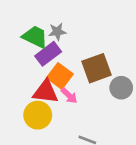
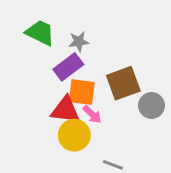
green trapezoid: (35, 37) -> (40, 33), moved
orange square: (60, 76) -> (82, 92), turned -30
yellow circle: (38, 115) -> (74, 135), moved

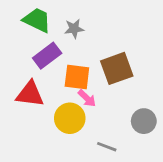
purple rectangle: (68, 67) -> (47, 56), moved
gray circle: (152, 105) -> (144, 121), moved
red triangle: (65, 110) -> (30, 94), moved

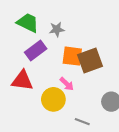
orange square: (77, 77) -> (72, 56), moved

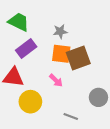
gray star: (57, 29) -> (60, 31), moved
yellow circle: (53, 99) -> (30, 102), moved

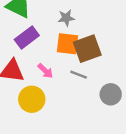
pink arrow: (56, 80) -> (45, 71), moved
gray line: (71, 117) -> (79, 75), moved

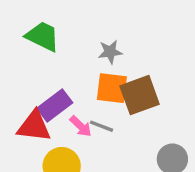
purple rectangle: (27, 38) -> (55, 105), moved
gray line: (79, 75) -> (101, 126), moved

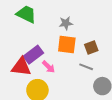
brown square: (140, 95) -> (91, 48), moved, size x0.6
gray line: (101, 126) -> (86, 67), moved

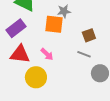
orange square: (67, 45) -> (54, 24), moved
purple rectangle: (33, 55) -> (16, 28), moved

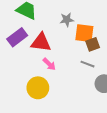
orange square: (54, 24) -> (84, 33), moved
red triangle: (20, 54) -> (41, 42), moved

